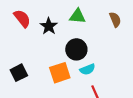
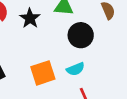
black circle: (76, 49) -> (81, 35), moved

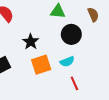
black star: (30, 18) -> (31, 42), moved

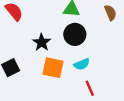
black circle: (71, 34) -> (75, 34), moved
orange square: (41, 65) -> (53, 68), turned 30

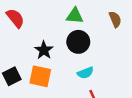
orange square: (53, 68) -> (40, 76), moved

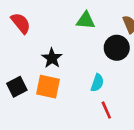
black circle: (78, 42) -> (117, 48), moved
cyan semicircle: (85, 73) -> (97, 83), turned -49

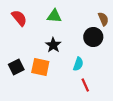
green triangle: (86, 21) -> (54, 16), moved
black star: (52, 58) -> (53, 45), moved

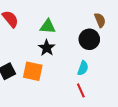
green triangle: (54, 16) -> (48, 26), moved
cyan semicircle: (78, 64) -> (83, 68), moved

